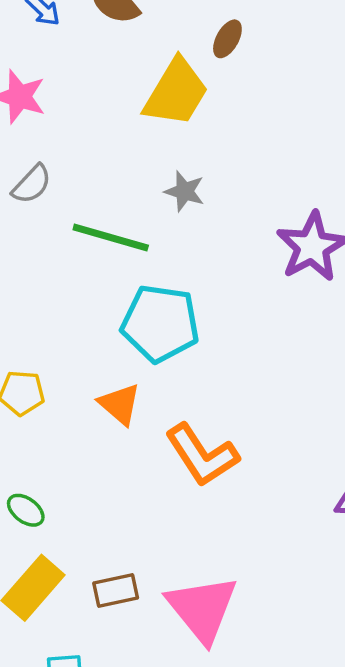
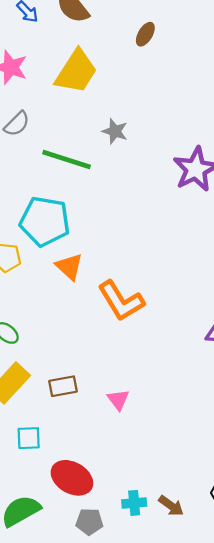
yellow trapezoid: (176, 93) -> (76, 72), moved
cyan pentagon: (160, 323) -> (45, 221), moved
pink triangle: (202, 609) -> (118, 400), size x0.5

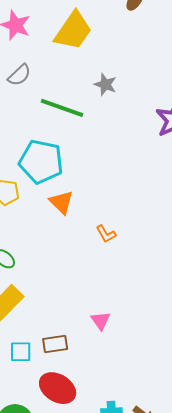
orange L-shape: (121, 301) -> (106, 234), size x0.5
brown rectangle: (63, 386) -> (55, 344), moved

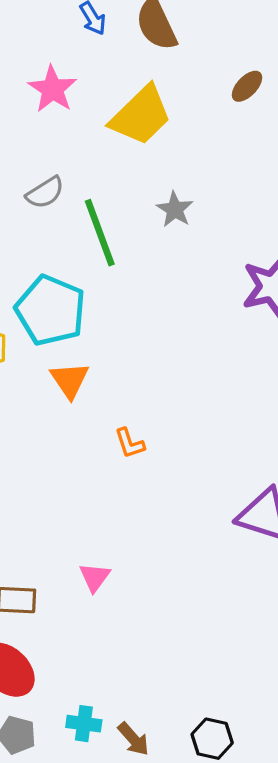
gray semicircle: (19, 75) -> (45, 193), moved
green line: (62, 108) -> (100, 233), turned 39

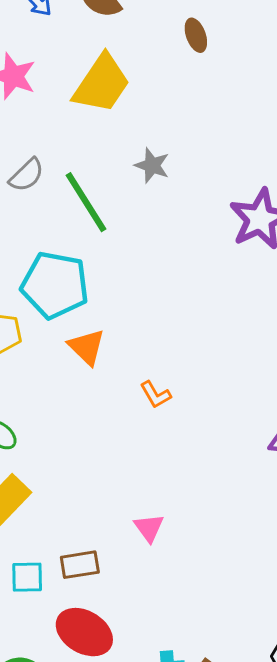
brown ellipse: (247, 86) -> (196, 35), turned -52

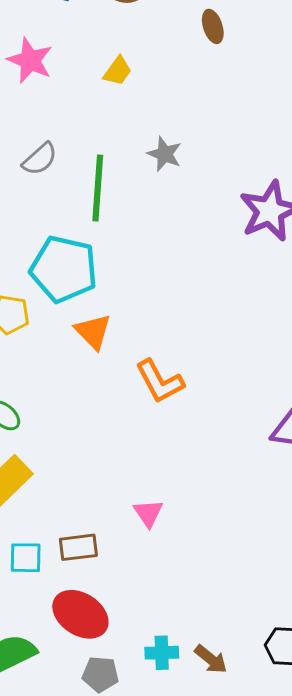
yellow trapezoid: (102, 84) -> (118, 71), size x0.5
green line: (86, 202) -> (98, 188), turned 34
orange L-shape: (156, 395) -> (160, 381), size x1.6

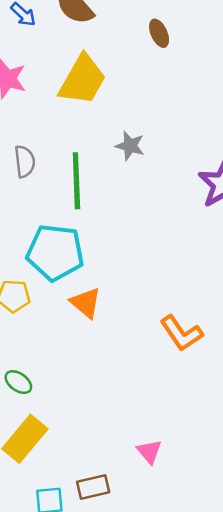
yellow trapezoid: (118, 71) -> (82, 80), size x2.0
gray semicircle: (40, 159) -> (25, 161), turned -48
orange L-shape: (160, 381) -> (181, 333), moved

